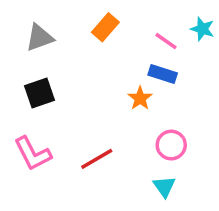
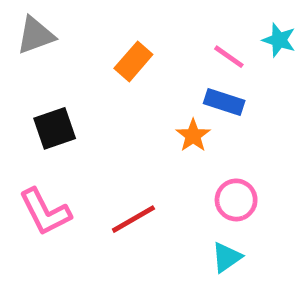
orange rectangle: (105, 27) -> (133, 61), moved
gray triangle: (40, 38) -> (36, 35), moved
cyan triangle: (164, 187) -> (227, 257), turned 30

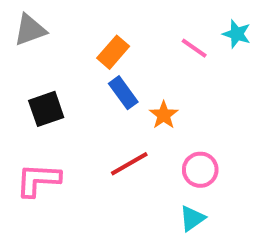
blue rectangle: (224, 102) -> (123, 93), moved, turned 36
pink L-shape: (45, 212) -> (38, 180), turned 120
red line: (133, 219) -> (129, 164), moved

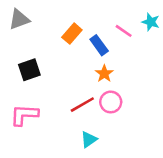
blue rectangle: (123, 93) -> (99, 45), moved
pink circle: (200, 170) -> (111, 102), moved
cyan triangle: (192, 218) -> (89, 139), moved

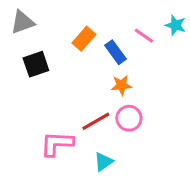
black square: (29, 70) -> (36, 64), moved
orange star: (104, 74) -> (121, 85), turned 30
pink L-shape: (24, 115) -> (57, 144), moved

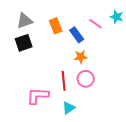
gray triangle: (22, 22) -> (25, 21), moved
orange rectangle: (84, 39) -> (56, 26), turned -63
red line: (96, 121) -> (64, 81), turned -66

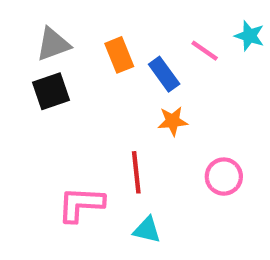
pink circle: (86, 79) -> (224, 177), moved
cyan triangle: (69, 108) -> (147, 230), turned 48

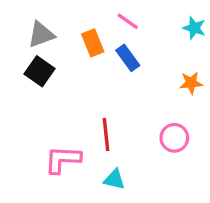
pink line: (205, 51) -> (128, 21), moved
black square: (51, 91) -> (39, 71), turned -36
orange star: (173, 121) -> (191, 83), moved

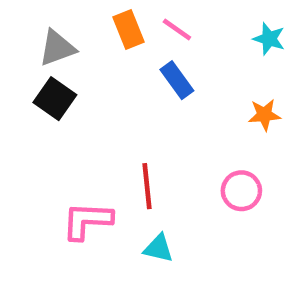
orange rectangle: (93, 43) -> (129, 30), moved

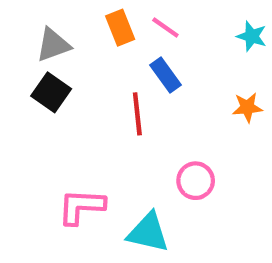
red line: (147, 186) -> (137, 114), moved
pink circle: (241, 191) -> (196, 181), moved
cyan triangle: (158, 248) -> (148, 232), size x1.5

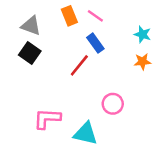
cyan star: (252, 36) -> (142, 34), moved
gray triangle: (53, 45) -> (31, 26), turned 40
red line: (137, 114) -> (79, 65), turned 45

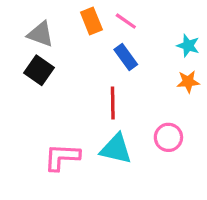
red line: (79, 65) -> (113, 103), moved, turned -40
pink circle: (113, 104) -> (168, 137), moved
cyan triangle: (85, 133) -> (116, 149), moved

